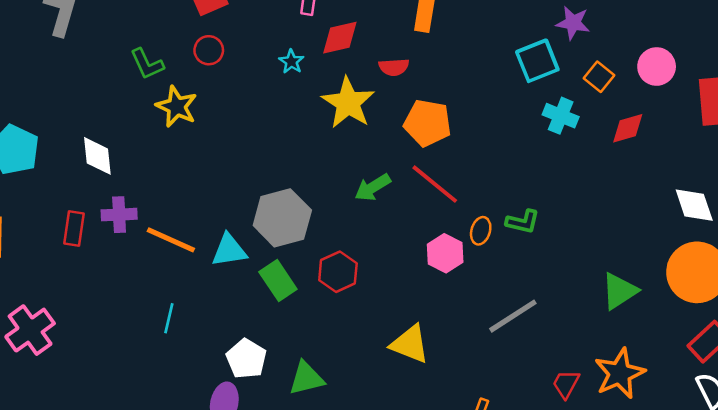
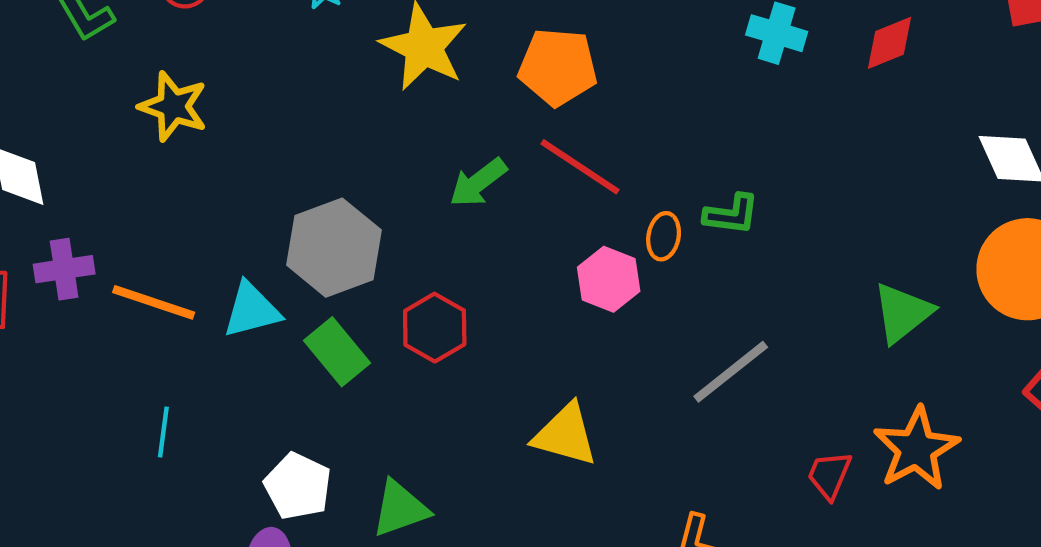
yellow star: (177, 107) -> (173, 107), moved

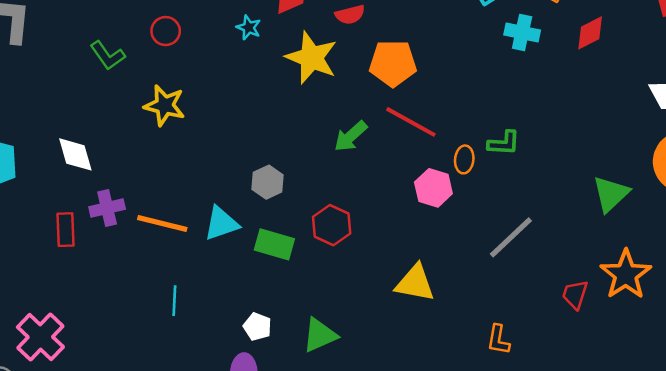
gray hexagon: (334, 248) -> (268, 182), size x0.6
green rectangle: (337, 352) -> (274, 244), turned -30
white pentagon: (298, 486) -> (257, 327), size x0.7

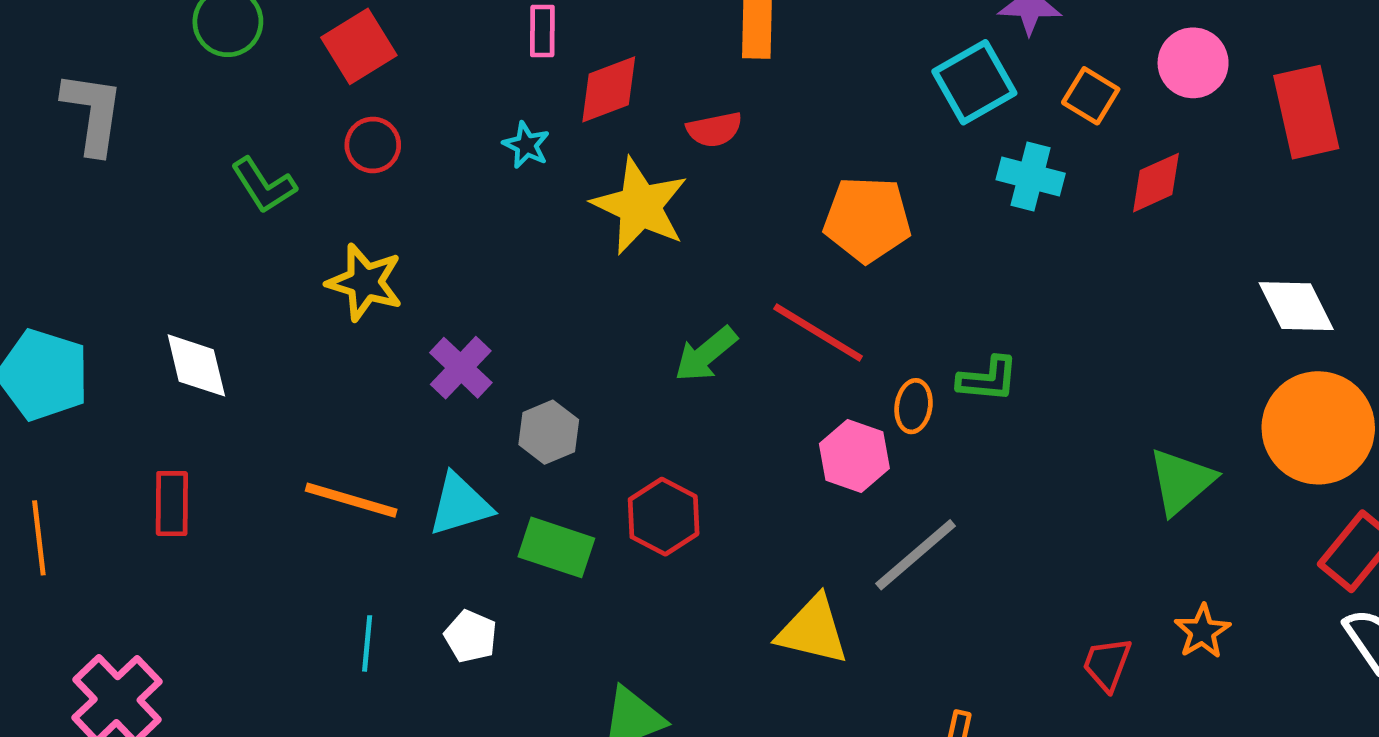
orange pentagon: (393, 63) -> (867, 219), moved
purple cross: (107, 208) -> (461, 368), moved, turned -36
gray line: (511, 237) -> (916, 555), moved
orange star: (626, 275) -> (1202, 631), size x0.6
white pentagon: (257, 327) -> (471, 636), moved

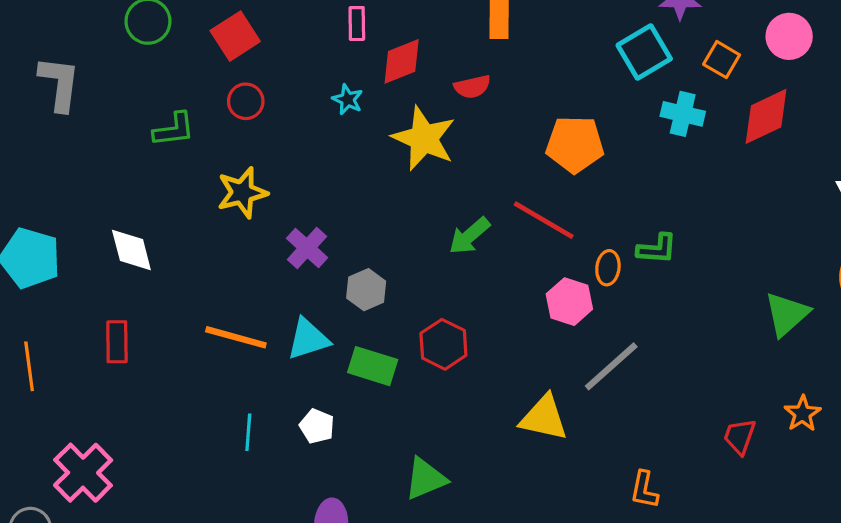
red diamond: (1156, 183) -> (766, 116), size x1.4
green L-shape: (264, 185) -> (174, 129), turned -63
yellow star: (365, 282) -> (242, 193), turned -30

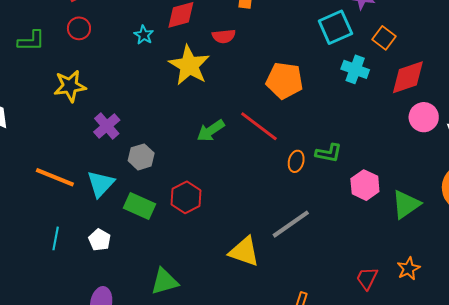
pink circle: (789, 36) -> (424, 117), moved
pink hexagon: (569, 302) -> (365, 185), moved
cyan triangle: (308, 339) -> (101, 184), turned -36

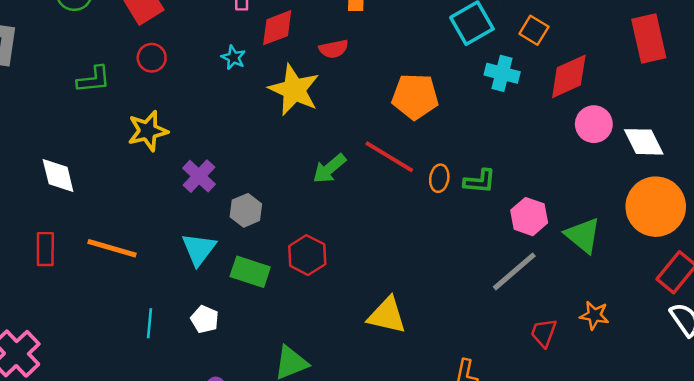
orange ellipse: (296, 161) -> (439, 178), moved
orange line: (55, 177) -> (112, 248), moved
green triangle: (406, 204) -> (583, 235), turned -40
gray line: (291, 224) -> (514, 271), moved
orange star: (408, 269) -> (594, 315), turned -30

